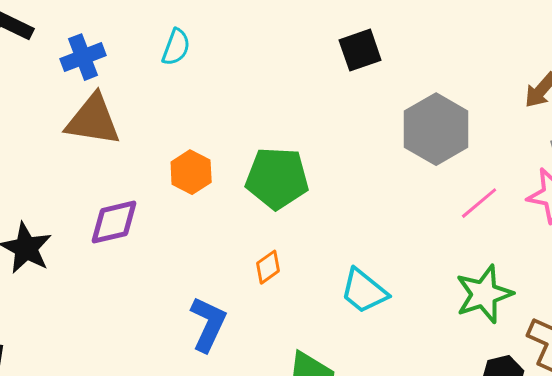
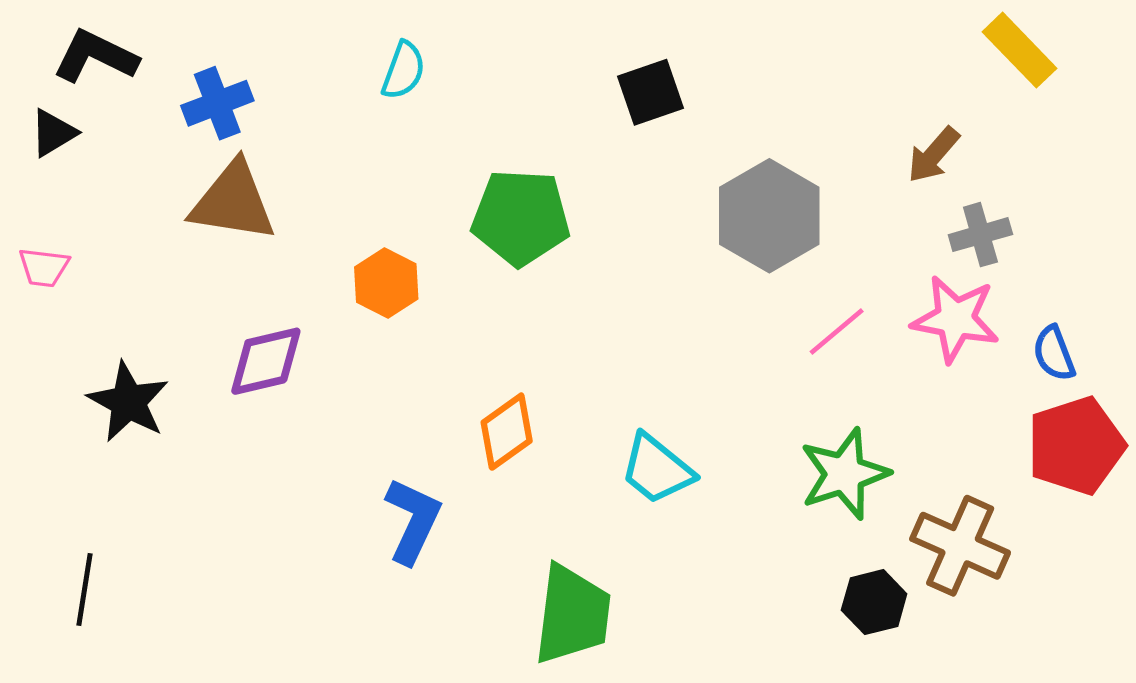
cyan semicircle: (176, 47) -> (403, 70), moved
green pentagon: (277, 178) -> (521, 217), moved
orange diamond: (268, 267) -> (507, 432), size x1.4

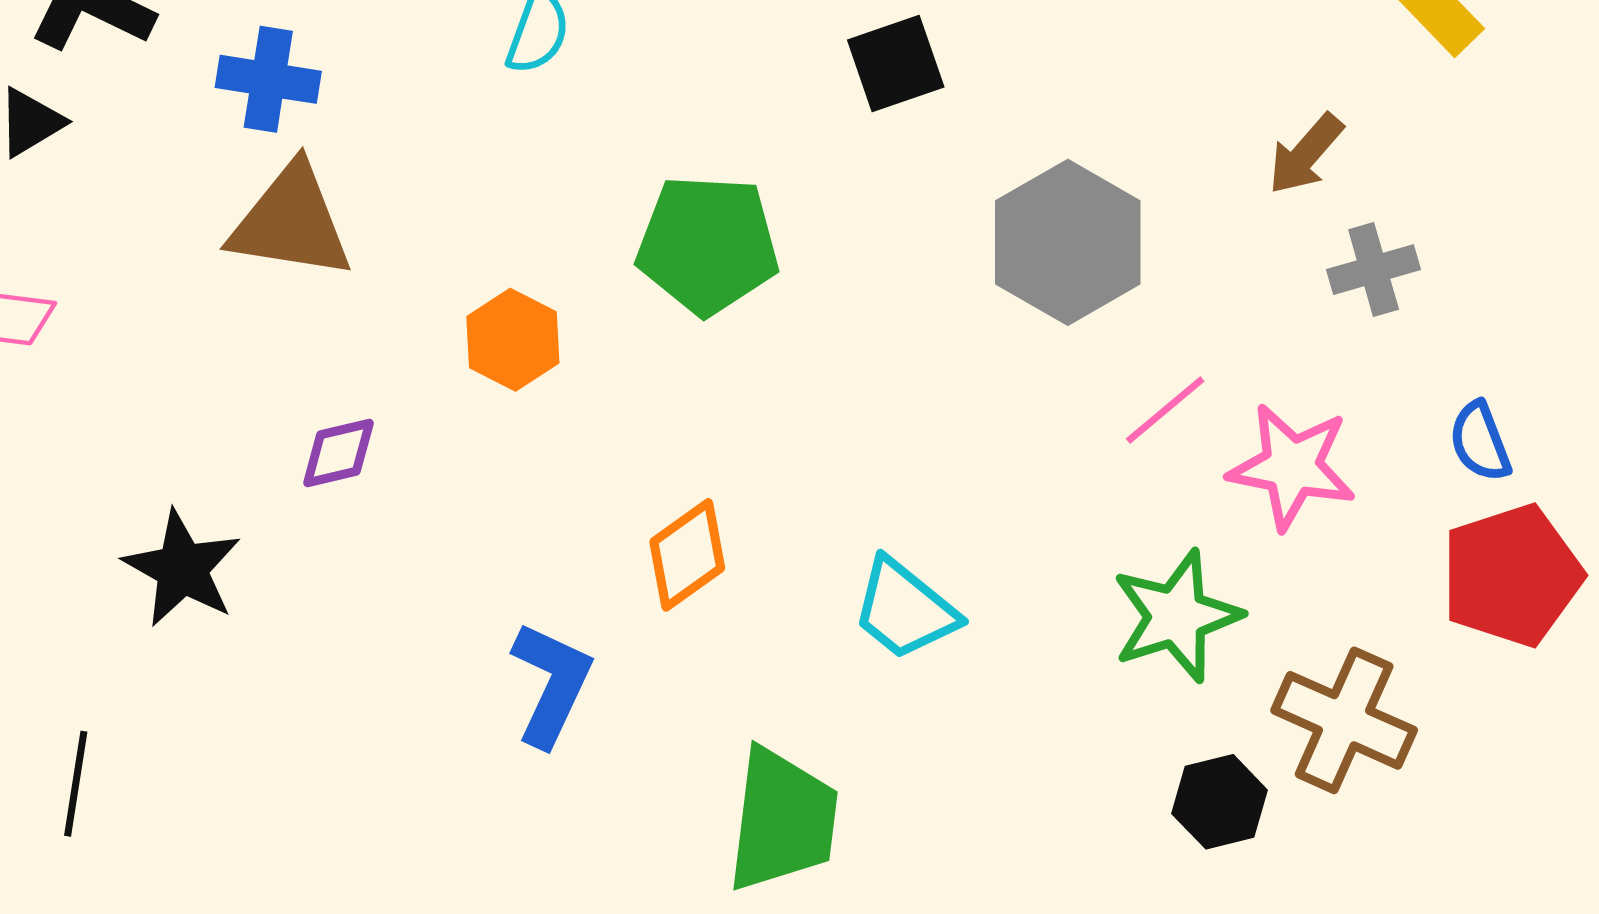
blue cross: (217, 103) -> (268, 79), turned 30
pink star: (955, 319) -> (1292, 467), moved
purple diamond: (266, 361) -> (338, 453), size x0.7
black star: (128, 402) -> (182, 569), moved

